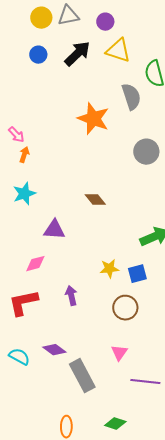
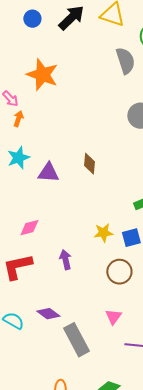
orange star: (93, 119) -> (42, 75), moved
brown diamond: (95, 200) -> (89, 164), turned 45
purple triangle: (54, 230) -> (48, 173), moved

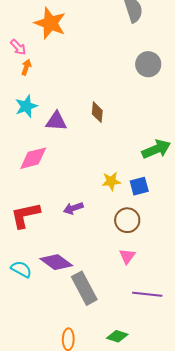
pink diamond: (29, 228) -> (33, 158), moved, size x1.4
purple arrow: (65, 260) -> (73, 208), turned -96
purple diamond: (48, 314) -> (56, 262), size x1.4
pink triangle: (113, 317) -> (127, 256), moved

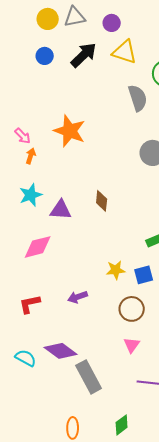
orange star: (50, 23) -> (70, 131), moved
red L-shape: (25, 215) -> (30, 304), size x0.7
green diamond: (117, 336) -> (122, 425), turned -55

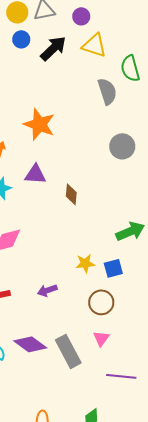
blue circle: (45, 56) -> (21, 39), moved
purple triangle: (61, 210) -> (35, 174), moved
gray rectangle: (89, 377) -> (68, 351), moved

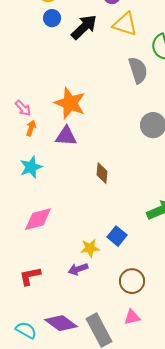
purple triangle: (35, 174) -> (66, 136), moved
yellow star: (85, 263) -> (90, 248), moved
blue square: (113, 268) -> (117, 236), moved, turned -36
pink triangle: (101, 338) -> (132, 317), turned 42

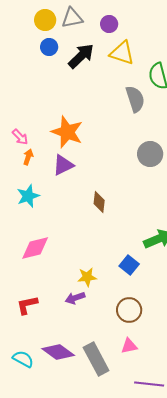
purple triangle: (66, 136) -> (63, 165), turned -30
blue square: (117, 236) -> (129, 265), moved

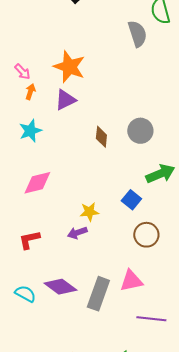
gray circle: (150, 154) -> (140, 131), moved
brown circle: (129, 310) -> (146, 235), moved
pink triangle: (129, 346) -> (131, 281), size x1.4
gray rectangle: (96, 359) -> (98, 294), turned 48

